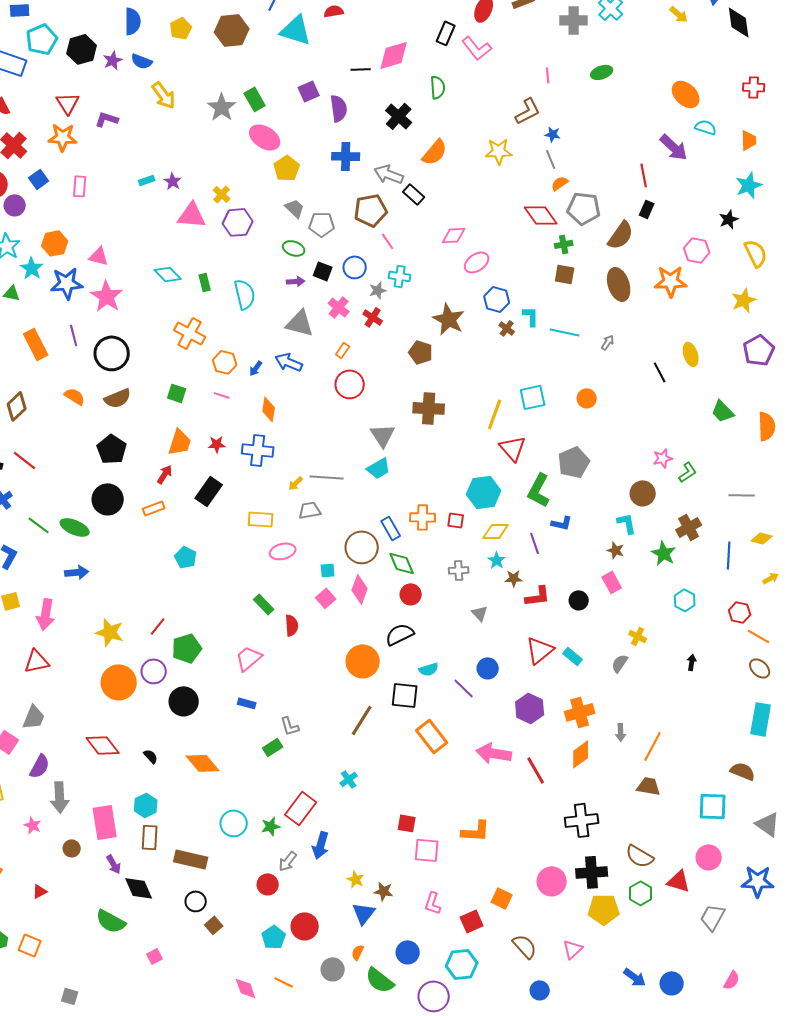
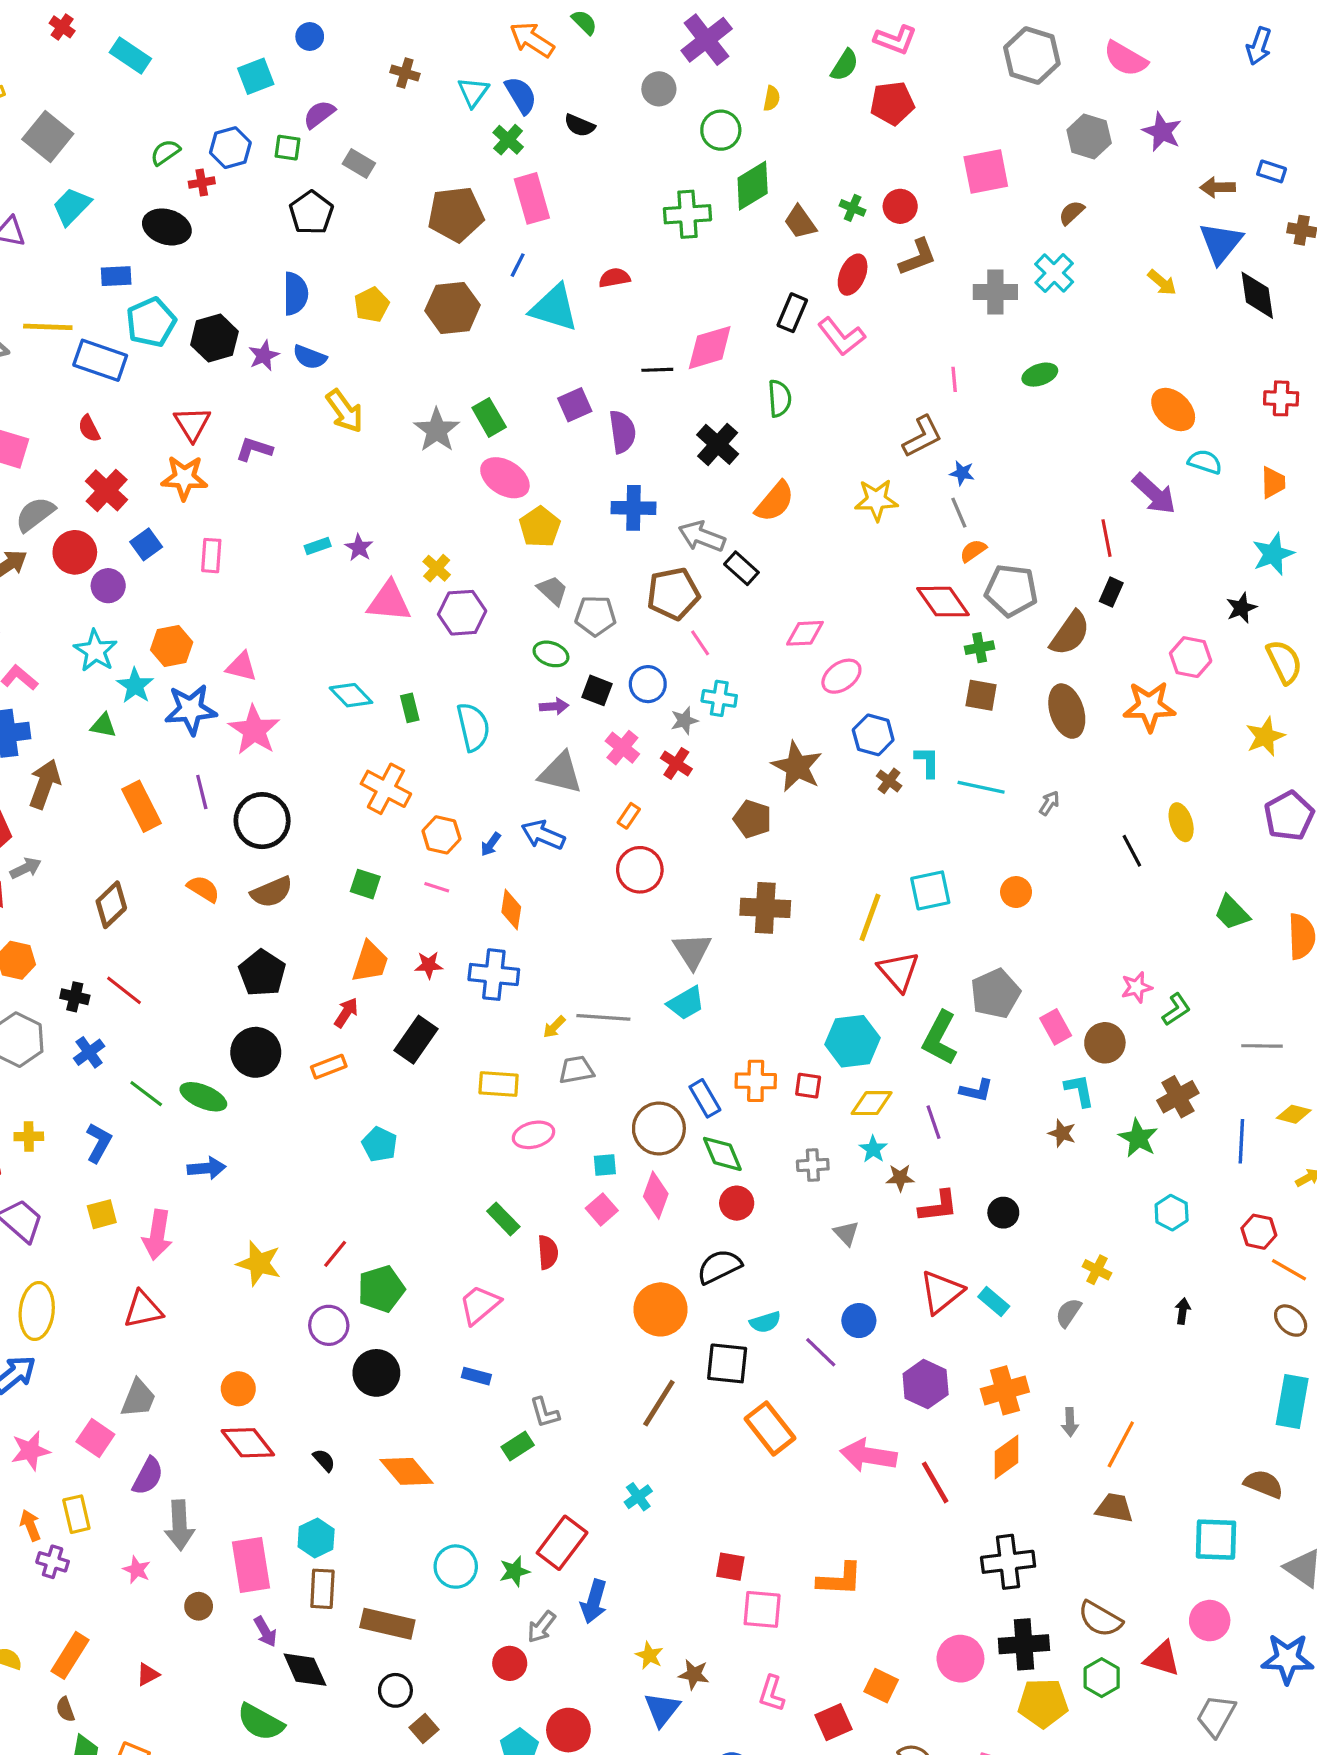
pink rectangle: (612, 582) -> (1056, 1027), moved
orange circle: (119, 682) -> (238, 1389), moved, size x0.6

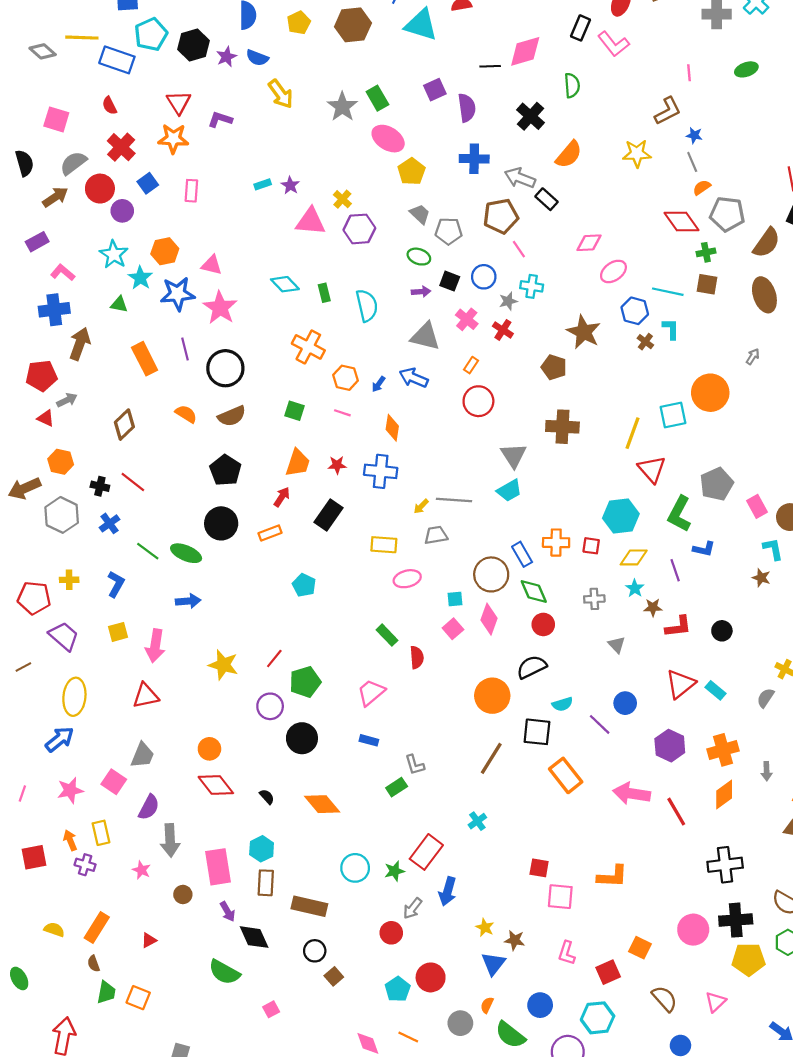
cyan line: (981, 787) -> (668, 292), moved
orange circle: (1016, 892) -> (710, 393), moved, size x1.8

